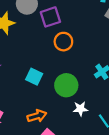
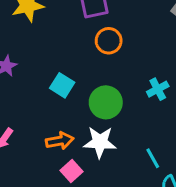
white star: (80, 109) -> (100, 142), moved, size x1.5

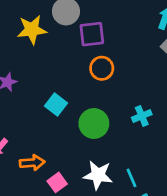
orange arrow: (60, 141) -> (32, 163), moved
white star: (100, 142) -> (98, 175), moved

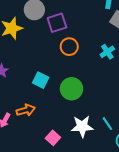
cyan cross: (142, 116) -> (107, 52), moved
orange arrow: (32, 163) -> (26, 110), moved

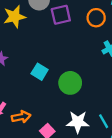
orange circle: (69, 47) -> (96, 18), moved
orange arrow: (26, 110) -> (21, 117), moved

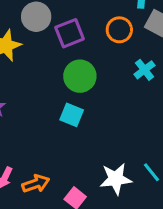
cyan square: (40, 72) -> (72, 115), moved
green circle: (70, 83) -> (80, 76), moved

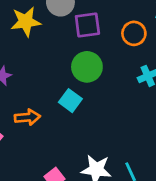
orange arrow: (36, 184) -> (27, 117), moved

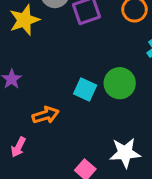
green circle: (87, 67) -> (120, 83), moved

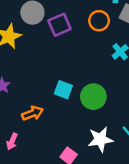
green circle: (120, 83) -> (93, 97), moved

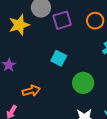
cyan square: (63, 90) -> (59, 58), moved

